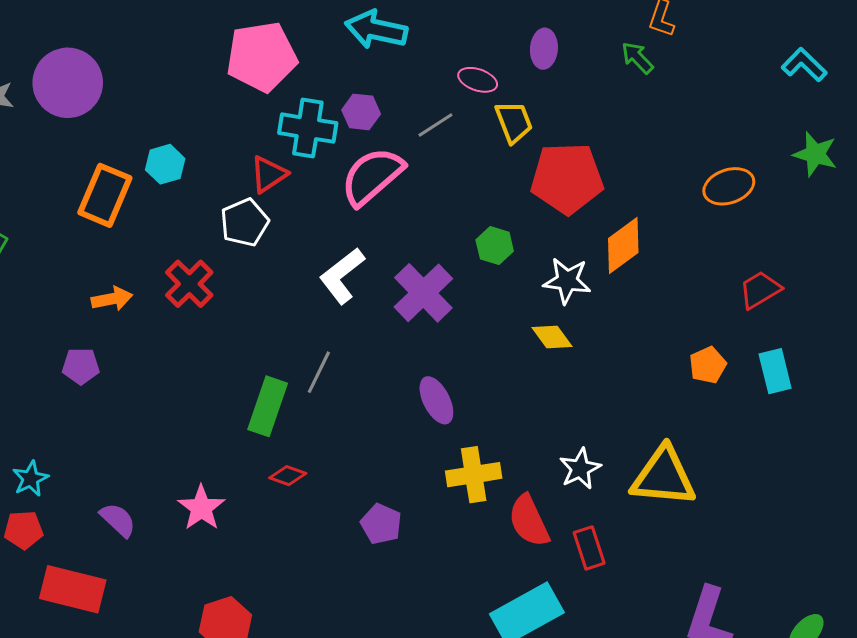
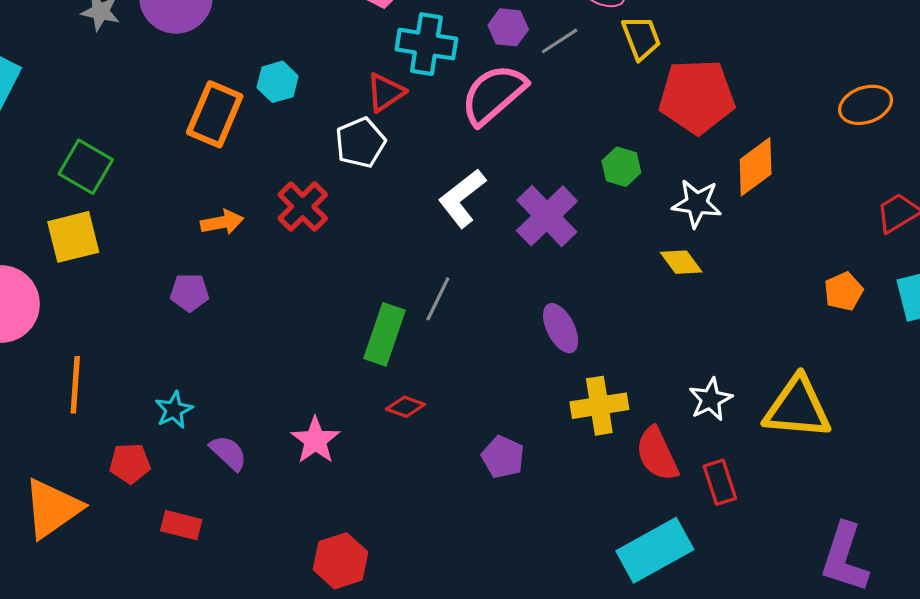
purple hexagon: (361, 112) -> (508, 27), moved
cyan star: (31, 479) -> (174, 410), moved
red rectangle: (73, 589) -> (181, 525), size x0.6

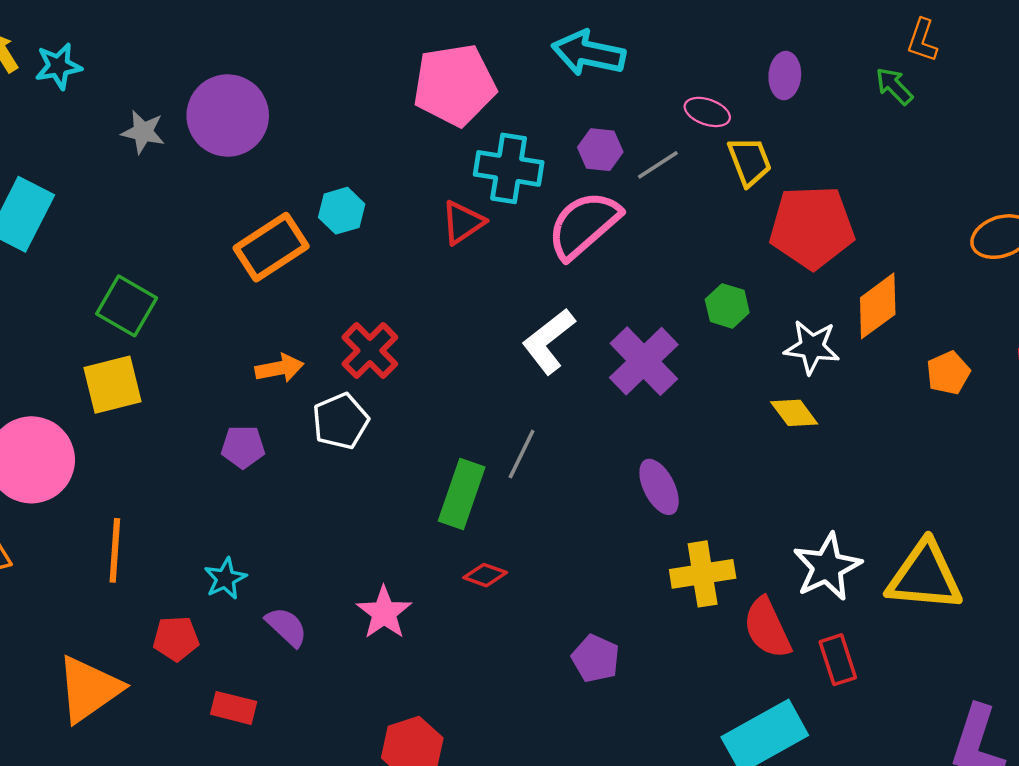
orange rectangle: (215, 114) -> (271, 247), turned 34
white pentagon: (360, 143) -> (341, 421), moved
orange pentagon: (844, 291) -> (948, 373), moved
white star: (710, 399) -> (827, 567), size x1.4
purple pentagon: (503, 457) -> (596, 659), moved

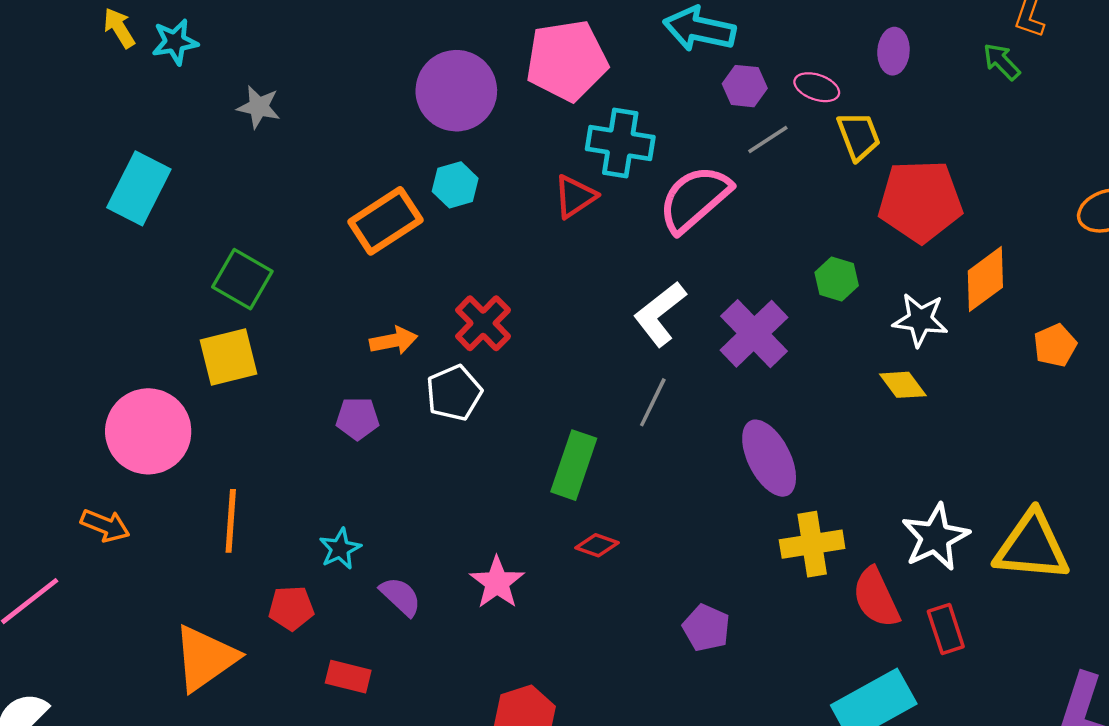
purple circle: (228, 115) -> (456, 91), moved
purple hexagon: (600, 150) -> (745, 86), moved
gray line: (522, 454) -> (653, 402), moved
purple ellipse: (659, 487) -> (769, 458), size x1.4

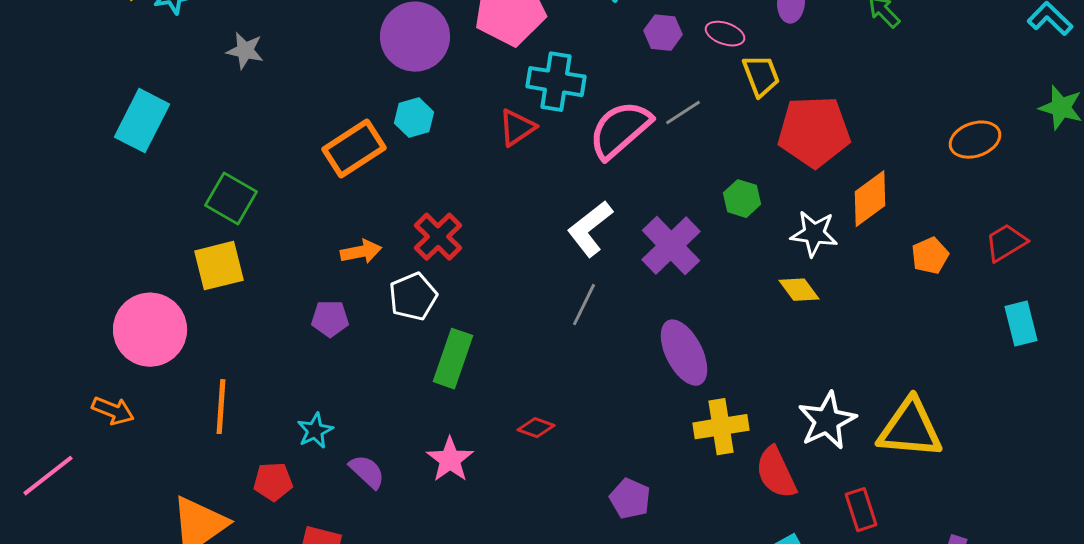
gray line: (768, 140) -> (683, 113), moved
green rectangle: (574, 465) -> (453, 359), moved
red rectangle: (946, 629) -> (861, 510), moved

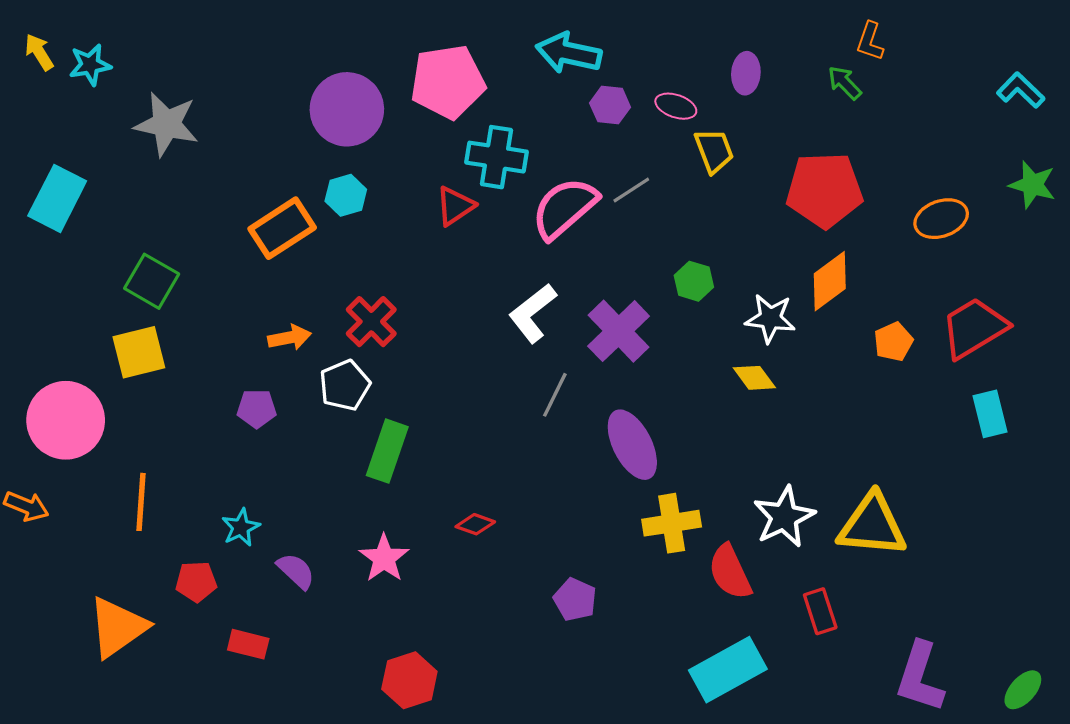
gray star: (245, 51) -> (166, 124), size x1.6
red pentagon: (814, 132) -> (824, 190), moved
red trapezoid: (1006, 243) -> (974, 328), size x1.5
gray line: (584, 305) -> (555, 395), moved

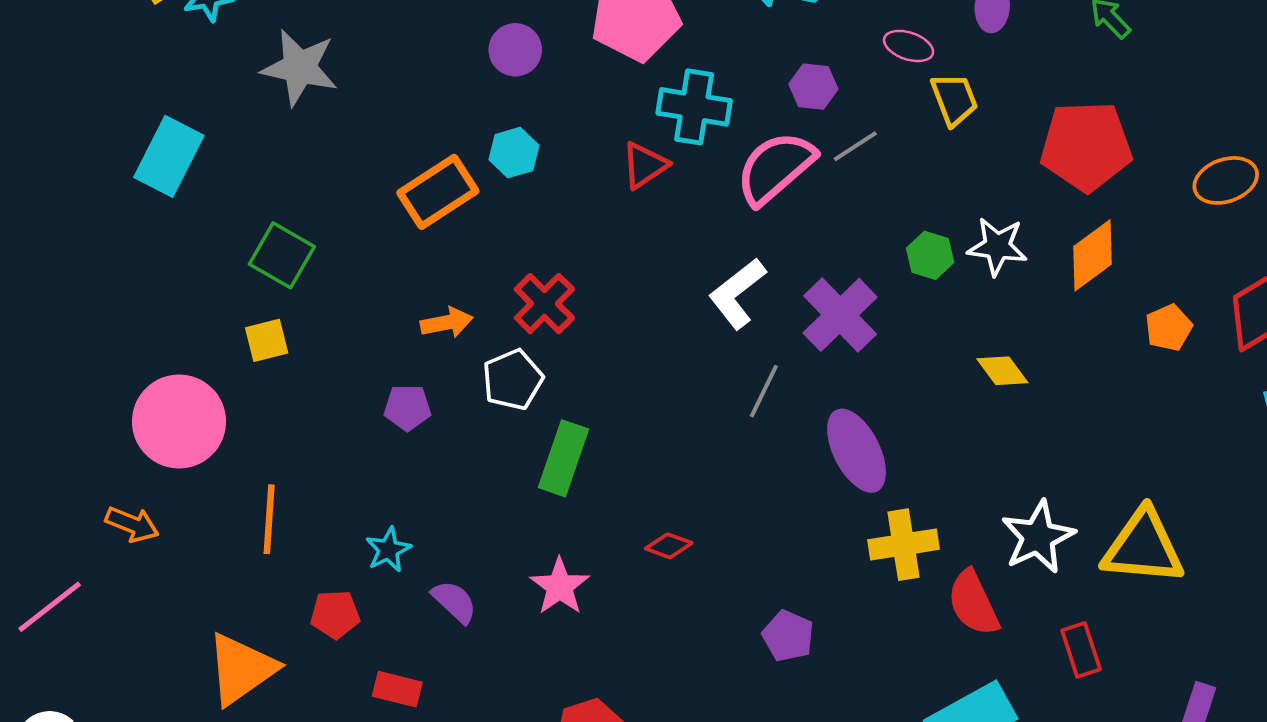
purple hexagon: (610, 105) -> (813, 87), moved
purple circle: (347, 109) -> (515, 50), size x0.6
white star: (770, 318) -> (997, 246), moved
yellow square: (139, 352) -> (267, 340), size x0.7

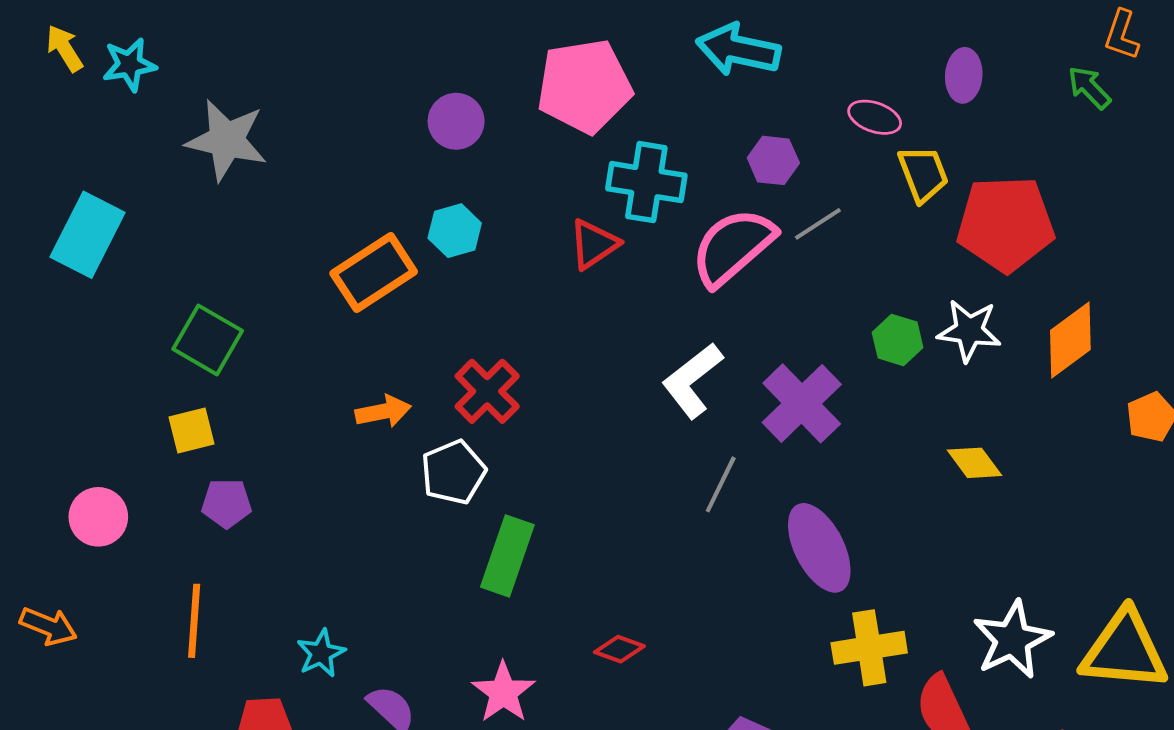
red pentagon: (1086, 146) -> (1006, 224), moved
purple pentagon: (407, 408) -> (227, 503), moved
pink circle: (179, 422) -> (98, 517), size x0.6

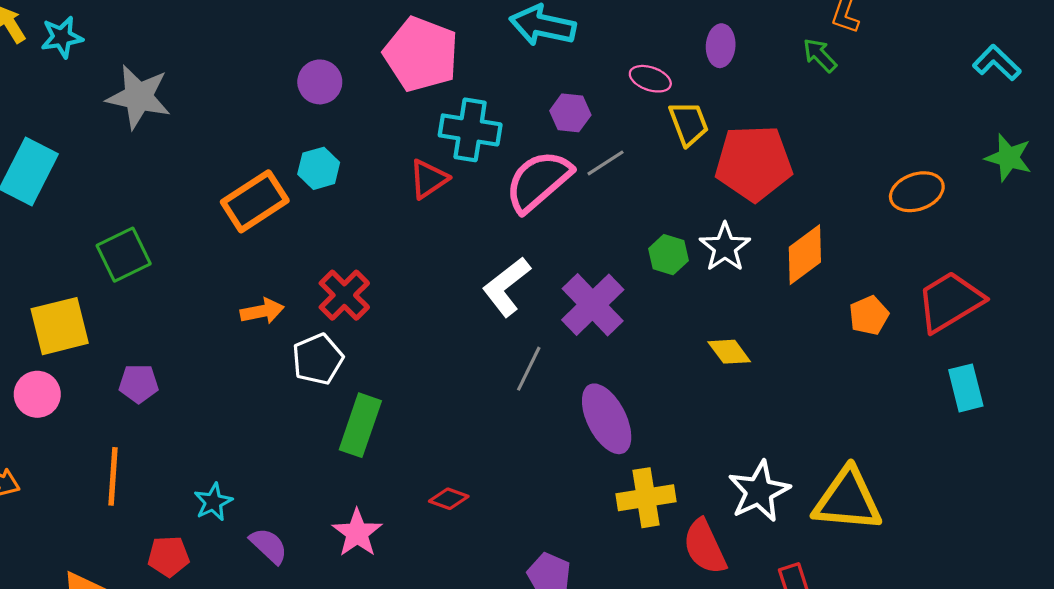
pink pentagon: (584, 86) -> (421, 54), turned 30
white star: (969, 331) -> (725, 247), turned 30
green square: (208, 340) -> (124, 255), turned 34
yellow square: (191, 430) -> (60, 326), moved, size x1.6

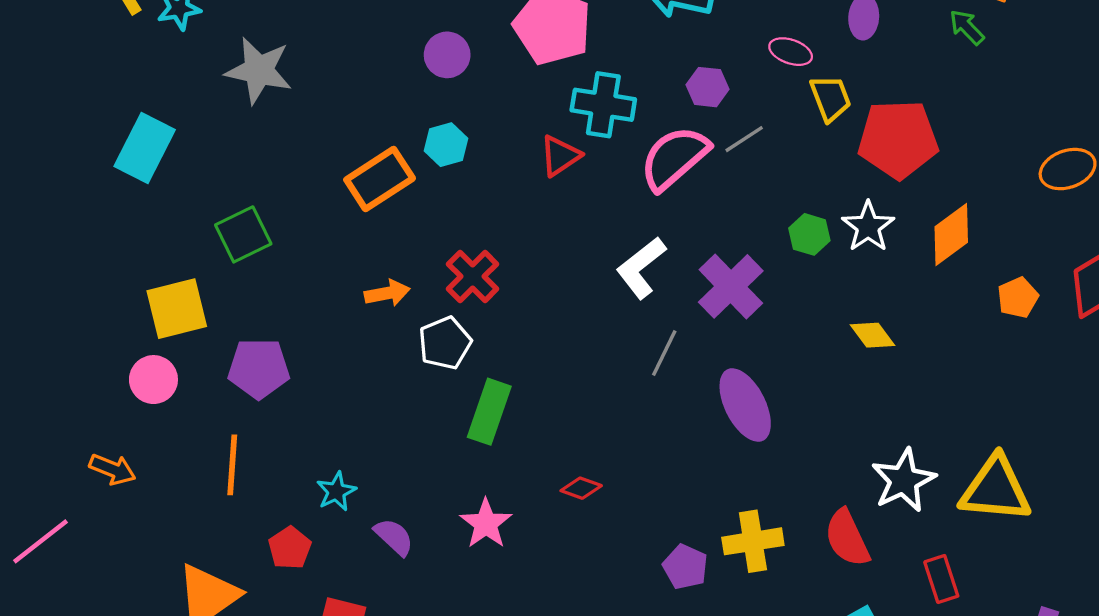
purple pentagon: (139, 384) -> (259, 368), size x1.5
yellow cross: (646, 498) -> (753, 541), moved
red pentagon: (168, 556) -> (290, 548), turned -30

